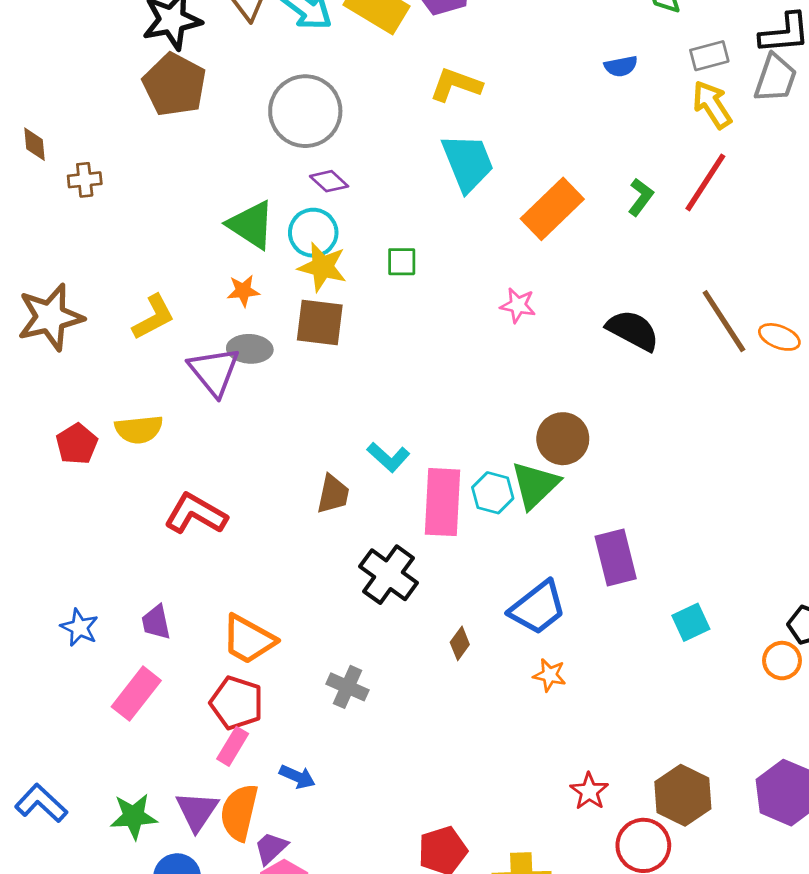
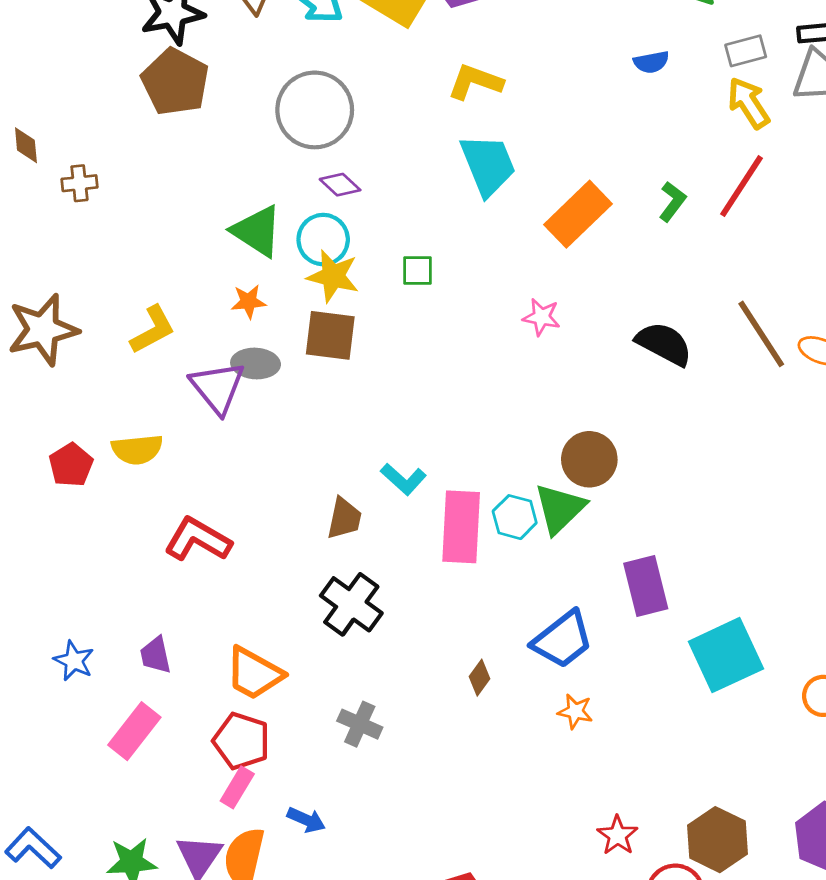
black cross: (388, 575) -> (351, 604), moved
cyan square: (691, 622) -> (726, 655), size x1.8

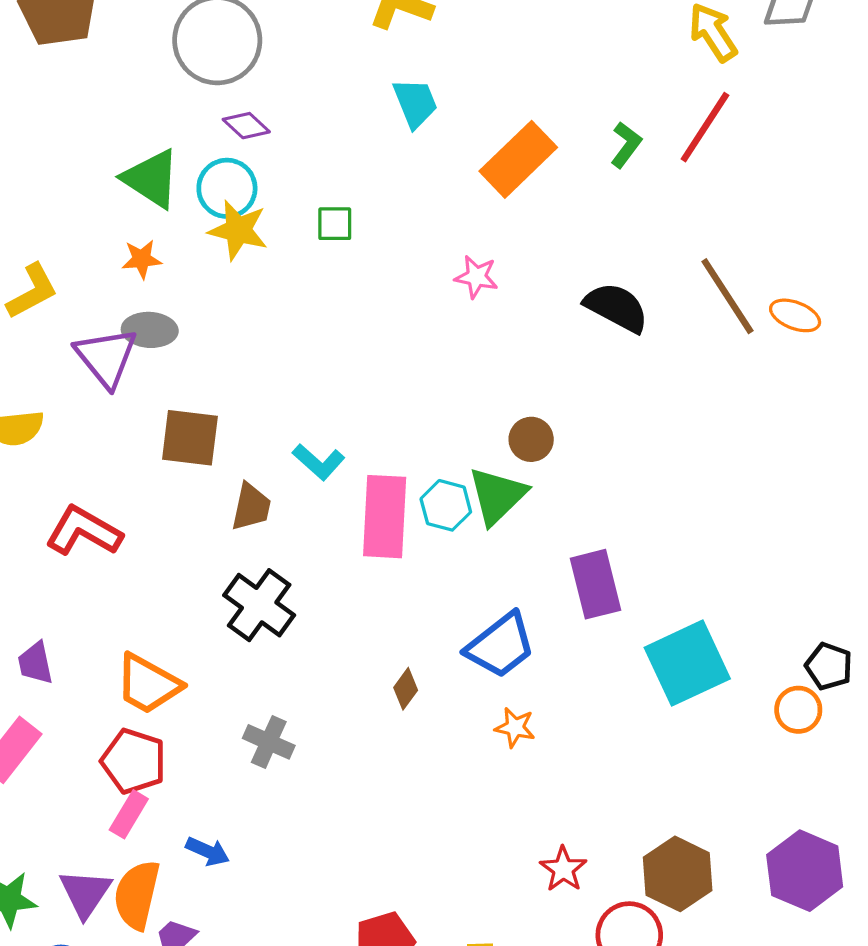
cyan trapezoid: (488, 165) -> (415, 103), size x0.7
brown square: (330, 335) -> (190, 438), moved
brown circle: (589, 459) -> (531, 439), size x0.7

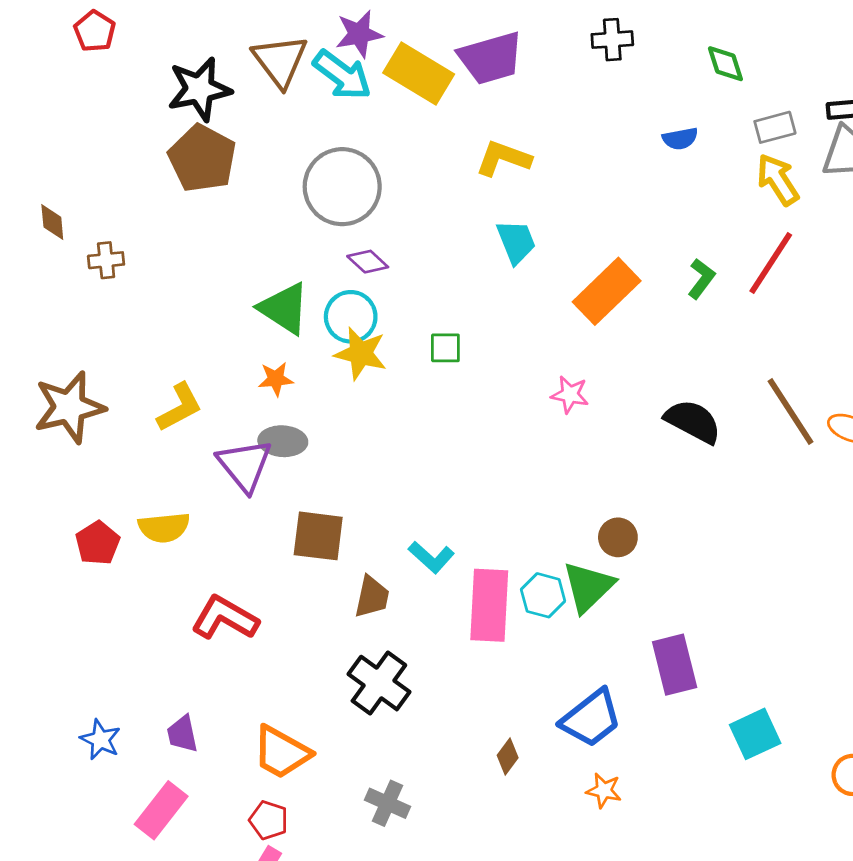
cyan square: (687, 663) -> (755, 734), size x0.7
red pentagon: (134, 761) -> (269, 820), size x0.7

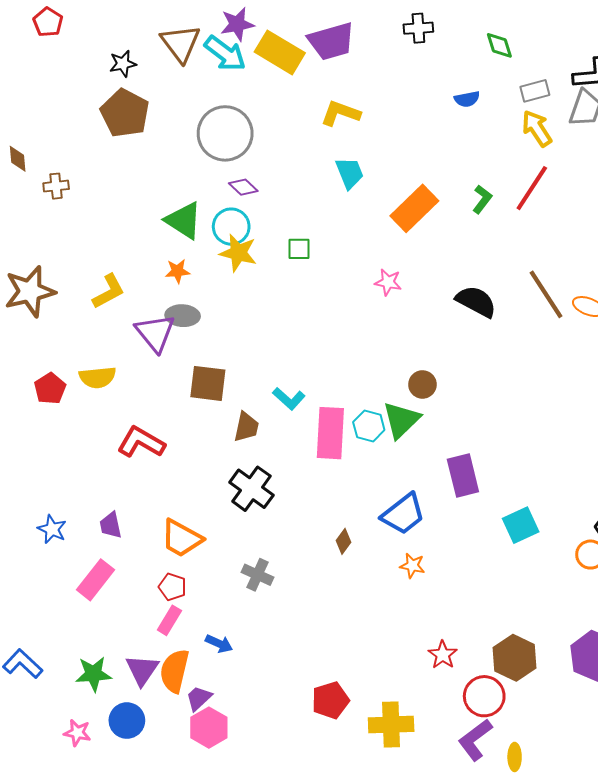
black star: (199, 89) -> (123, 64), size x0.6

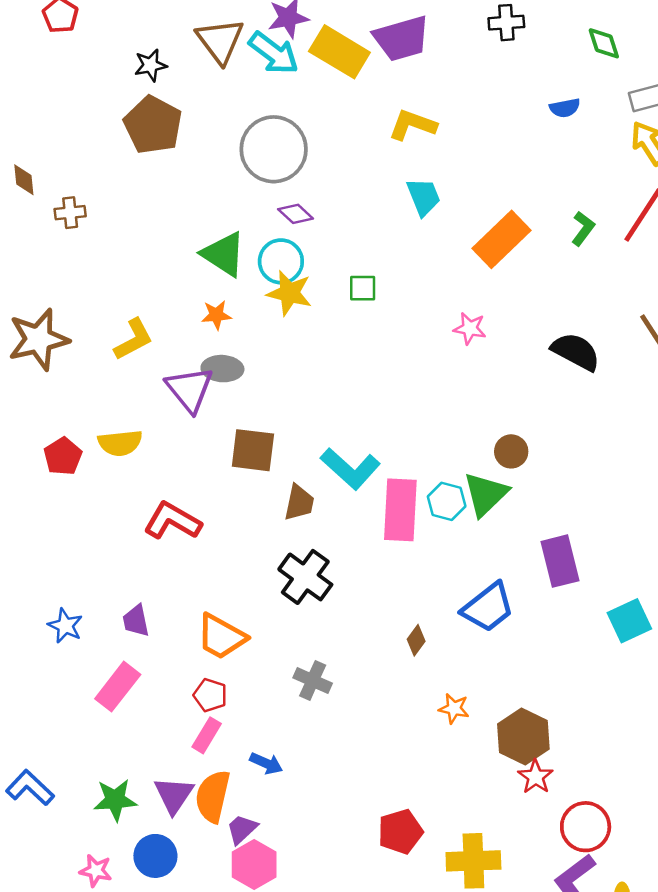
cyan L-shape: (289, 399) -> (350, 469), size x1.5
orange star: (412, 566) -> (454, 709), moved
brown hexagon: (515, 658) -> (523, 737), moved

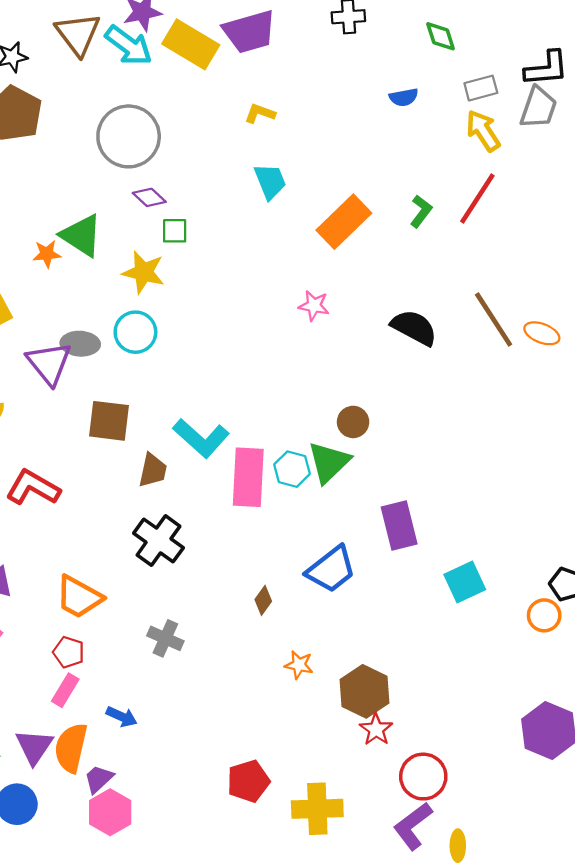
yellow L-shape: (413, 125) -> (260, 113), size x0.7
cyan circle: (281, 261) -> (135, 332), moved
green square: (363, 288) -> (175, 231), moved
orange star: (216, 315) -> (47, 254), moved

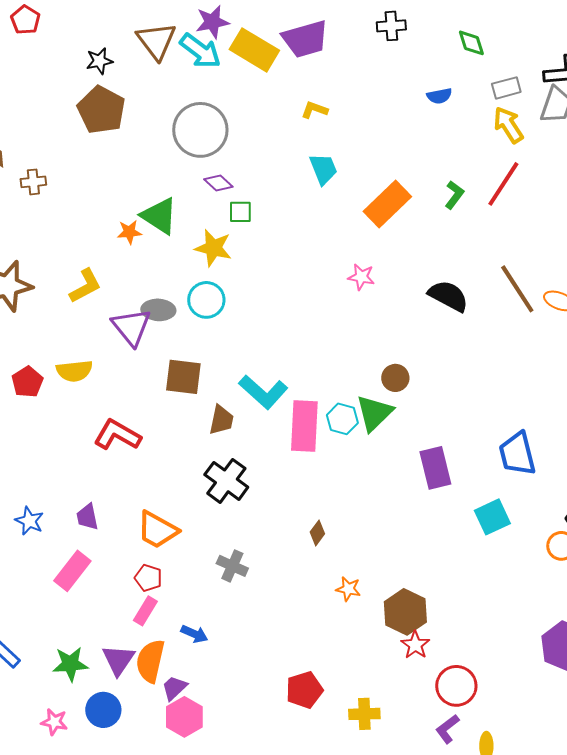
blue trapezoid: (331, 569) -> (517, 454), moved, turned 114
yellow cross: (317, 809) -> (364, 714), size x0.7
purple L-shape: (413, 826) -> (447, 729), size x0.7

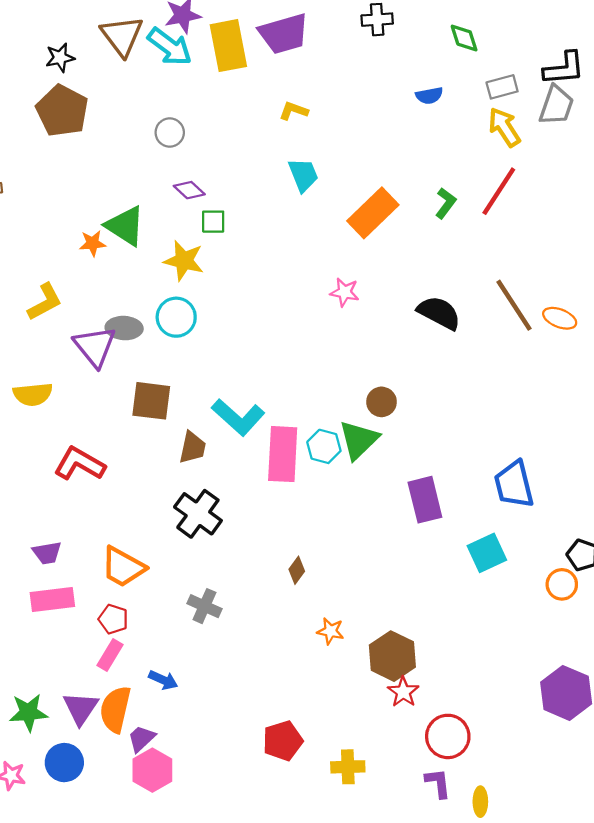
yellow rectangle: (254, 50) -> (228, 46), turned 48
gray circle: (200, 130) -> (170, 133), size x0.5
purple trapezoid: (87, 517) -> (47, 553), turned -88
pink rectangle: (72, 571) -> (52, 600), moved, turned 45
purple L-shape: (447, 729) -> (438, 783), turned 120

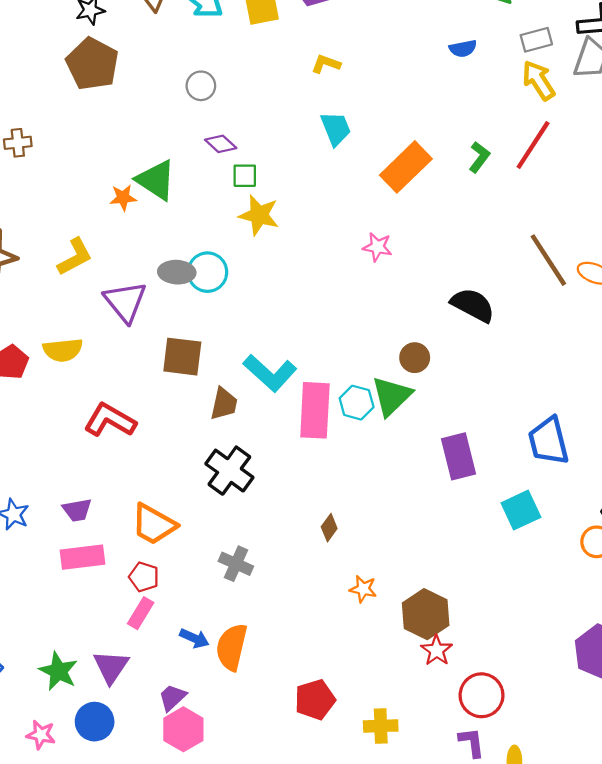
yellow star: (184, 261) -> (259, 215), moved
black semicircle: (439, 313) -> (473, 305), moved
gray ellipse: (124, 328) -> (177, 272), moved
orange semicircle: (115, 709) -> (232, 647), moved
green star: (29, 713) -> (58, 671), turned 30

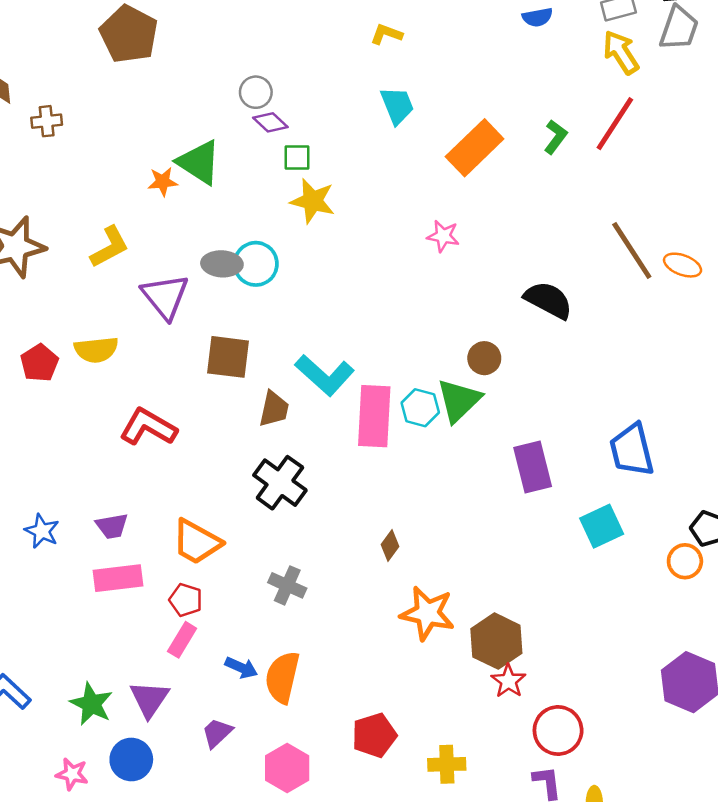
gray circle: (201, 86) -> (256, 92), moved
orange star: (363, 589) -> (427, 613), size x1.8
pink hexagon: (183, 729) -> (287, 768), moved

